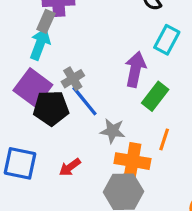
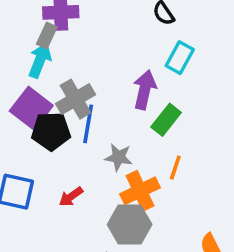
gray cross: (73, 79) -> (76, 99), size x1.5
blue line: (85, 101) -> (88, 124), turned 48
orange cross: (132, 161) -> (140, 191), turned -36

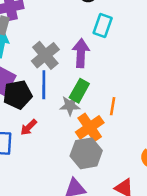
gray cross: (76, 99) -> (45, 55), moved
green rectangle: (166, 120) -> (79, 91), moved
red arrow: (71, 197) -> (29, 127), moved

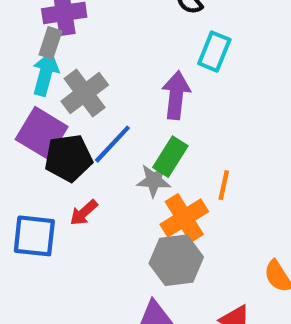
gray cross: (45, 55) -> (85, 93), moved
blue line: (44, 85) -> (112, 144), turned 40

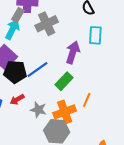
cyan rectangle: (214, 52) -> (95, 35), turned -30
gray cross: (85, 93) -> (47, 24), moved
gray star: (154, 180) -> (38, 110), moved

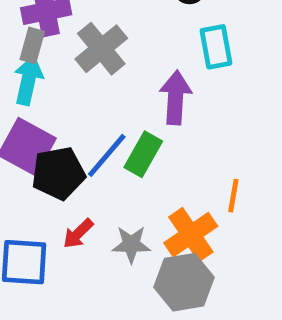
green rectangle: (64, 81) -> (143, 154), moved

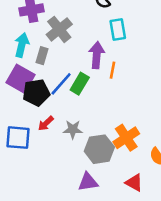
gray rectangle: (32, 45) -> (42, 56), moved
orange line: (233, 196) -> (113, 70), moved
orange cross: (191, 235) -> (126, 138), moved

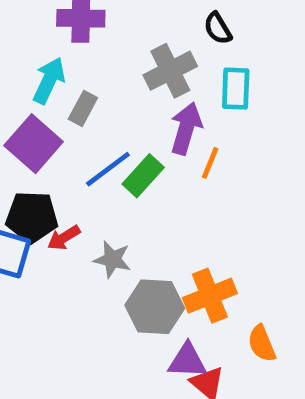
gray cross: (59, 29) -> (170, 71), moved
black pentagon: (36, 93) -> (32, 217), moved
purple triangle: (88, 182) -> (187, 361), moved

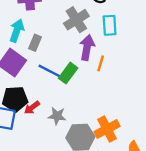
blue line: (108, 169) -> (50, 71), turned 70

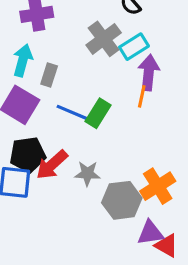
cyan rectangle: (110, 25) -> (134, 47), moved, turned 66
purple arrow: (87, 48) -> (149, 73), moved
red arrow: (32, 108) -> (52, 165), size x1.5

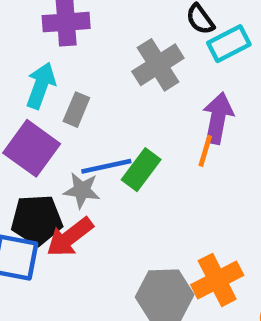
cyan rectangle: (134, 47) -> (229, 44), moved
blue line: (73, 113) -> (106, 166), turned -40
gray star: (87, 173) -> (82, 190), moved

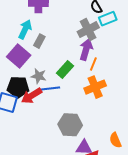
gray cross: (158, 65) -> (88, 30), moved
purple arrow: (218, 118) -> (86, 50), moved
blue line: (106, 166) -> (49, 89), moved
orange cross: (217, 280) -> (95, 87), moved

